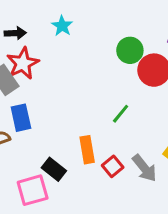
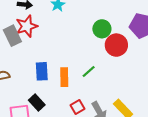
blue rectangle: (21, 118) -> (42, 71), moved
orange rectangle: (87, 150) -> (64, 77), moved

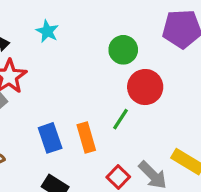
red circle: (116, 45) -> (145, 87), moved

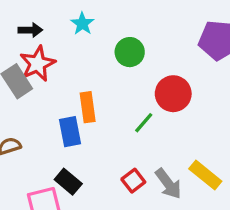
green circle: (123, 50) -> (130, 52), moved
orange rectangle: (86, 138) -> (88, 107), moved

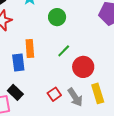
red circle: (173, 94) -> (83, 67), moved
green line: (144, 123) -> (64, 51), moved
yellow rectangle: (205, 175) -> (98, 93), turned 30

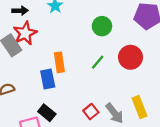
green circle: (57, 17) -> (102, 26), moved
red circle: (83, 67) -> (131, 57), moved

